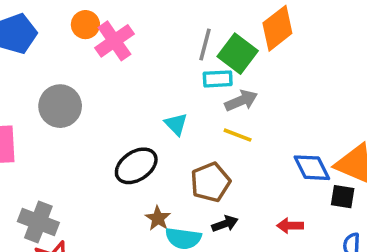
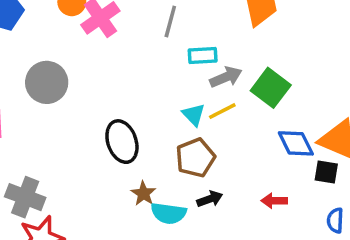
gray line: (205, 45) -> (170, 21), moved
green square: (238, 54) -> (271, 88), moved
cyan triangle: (176, 124) -> (194, 115), moved
yellow line: (238, 135) -> (222, 111), turned -48
black ellipse: (136, 166) -> (122, 142), turned -75

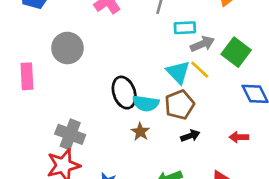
yellow line: (222, 111) -> (200, 70), turned 70
cyan triangle: (194, 115) -> (178, 72), size x1.4
gray cross: (25, 197) -> (70, 134), moved
cyan semicircle: (169, 213) -> (146, 103), moved

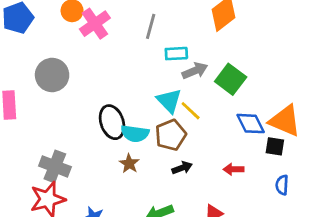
yellow line: (200, 70) -> (191, 111), moved

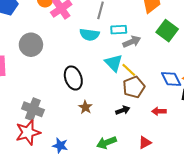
green square: (231, 79) -> (167, 31), moved
cyan semicircle: (135, 134) -> (89, 35), moved
brown pentagon: (171, 135) -> (134, 87), moved

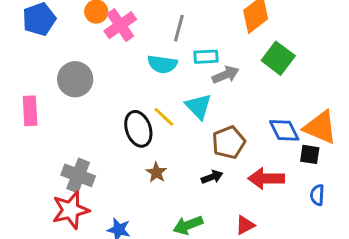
yellow line: (129, 70) -> (164, 117), moved
red arrow: (159, 111) -> (266, 178), size x1.6

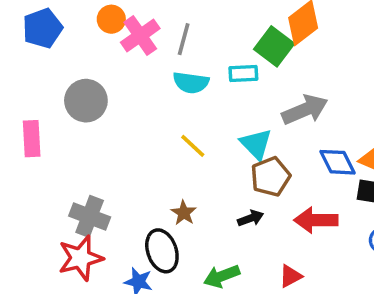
gray line: (179, 28) -> (184, 39), moved
green square: (278, 58) -> (274, 46), moved
gray arrow: (226, 75) -> (305, 110), moved, size x1.4
cyan triangle: (198, 106) -> (256, 144), moved
black ellipse: (138, 129) -> (162, 251), moved

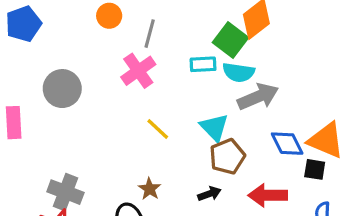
orange circle: (111, 19) -> (109, 16), moved
pink cross: (140, 35) -> (138, 71), moved
cyan semicircle: (191, 83) -> (239, 72), moved

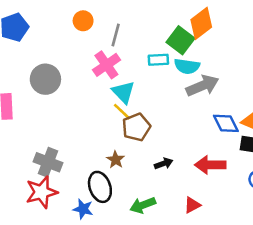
cyan triangle: (214, 127) -> (123, 92), moved
brown pentagon: (227, 157) -> (136, 127), moved

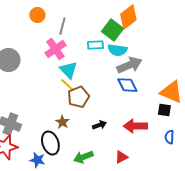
blue diamond: (226, 123) -> (127, 85), moved

